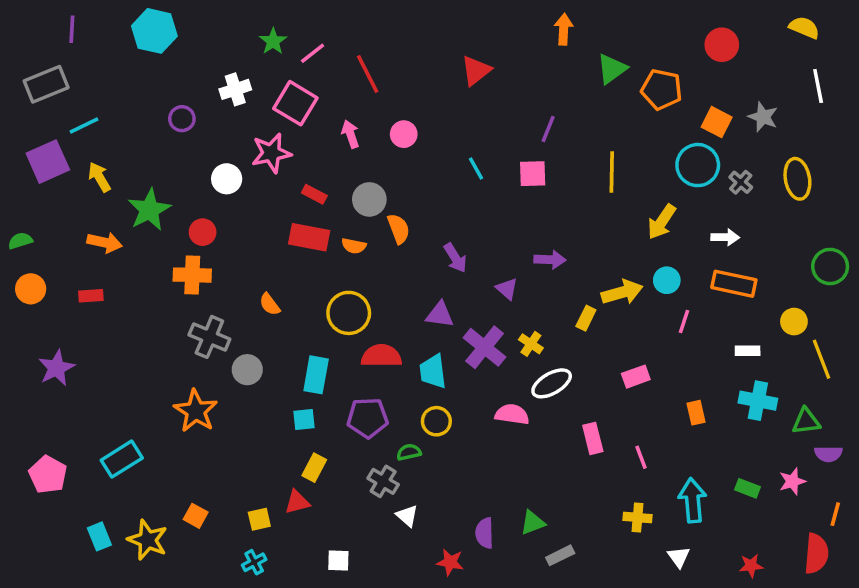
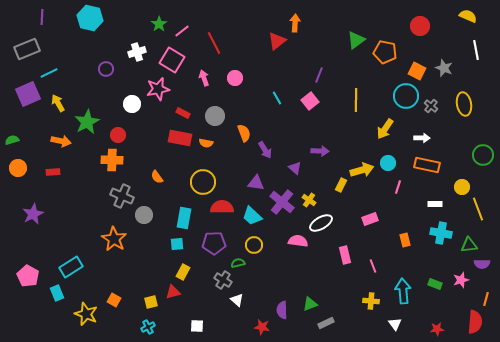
orange arrow: (564, 29) -> (295, 23), moved
pink square: (533, 174) -> (310, 101), turned -36
orange semicircle: (399, 229) -> (244, 133), moved
cyan trapezoid: (433, 371) -> (252, 216), turned -40
cyan rectangle: (99, 536) -> (57, 293), moved

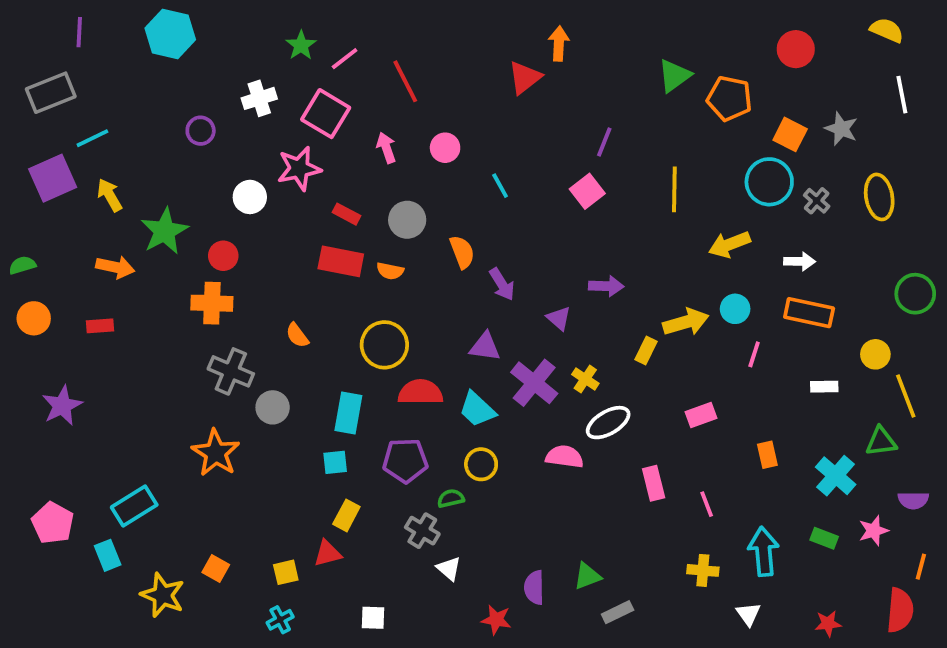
cyan line: (277, 98) -> (500, 186), moved
yellow arrow: (385, 129) -> (729, 244), turned 35
cyan cross: (441, 233) -> (836, 476), moved, turned 30
green triangle: (469, 245) -> (881, 442), moved

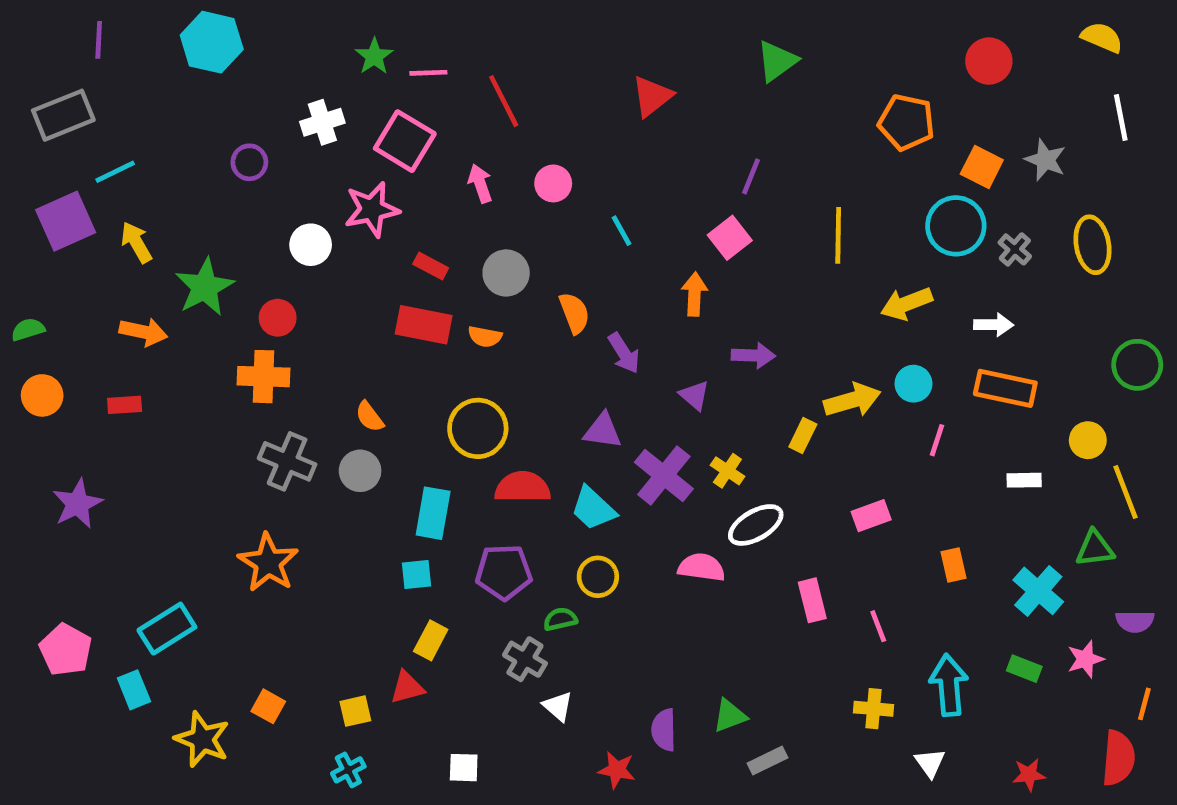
orange arrow: (559, 43) -> (694, 294), moved
pink line: (345, 59) -> (428, 73), turned 36
green triangle: (674, 76) -> (777, 61), moved
gray circle: (273, 407) -> (360, 471), moved

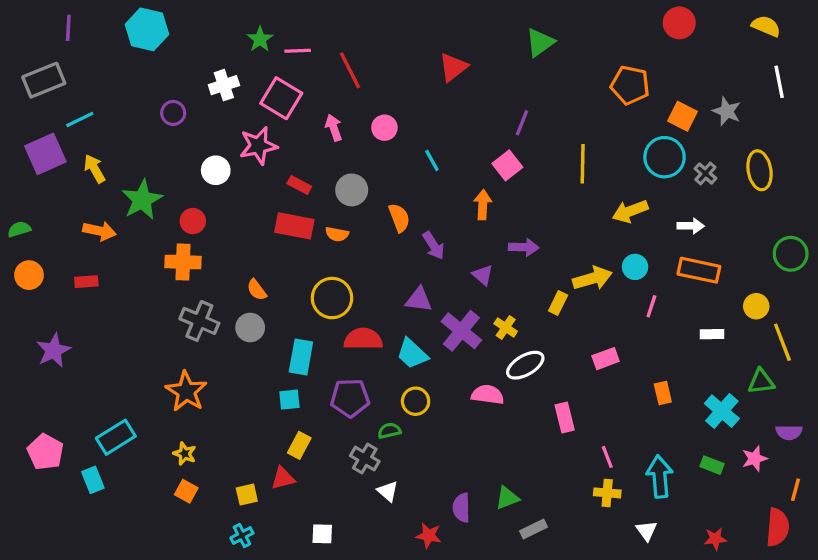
red circle: (989, 61) -> (679, 23), moved
pink line: (878, 626) -> (607, 457), moved
yellow star: (202, 739) -> (185, 454), moved, size x0.6

